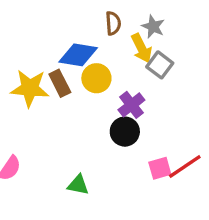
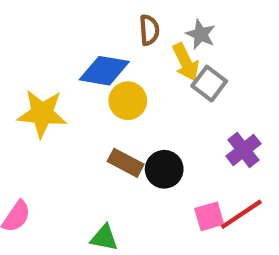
brown rectangle: (60, 83) -> (126, 163), moved, turned -35
purple cross: (131, 105) -> (243, 150), moved

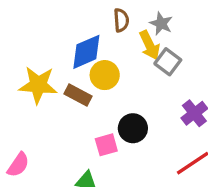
blue diamond: (104, 71) -> (86, 52), turned -33
brown rectangle: (126, 163) -> (78, 95), moved
pink square: (209, 216) -> (106, 145), moved

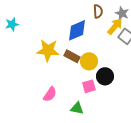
yellow arrow: (150, 45) -> (115, 26), turned -114
yellow circle: (105, 75) -> (89, 61), moved
pink semicircle: (18, 165) -> (50, 94), moved

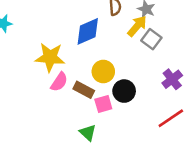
brown rectangle: (72, 56) -> (84, 90), moved
pink semicircle: (50, 94) -> (59, 82), moved
green triangle: (77, 108) -> (88, 133), turned 32

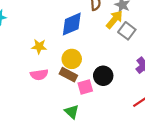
yellow star: (50, 57) -> (39, 47), size x0.6
yellow circle: (103, 72) -> (72, 59), moved
pink semicircle: (59, 82) -> (39, 75), moved, turned 48

